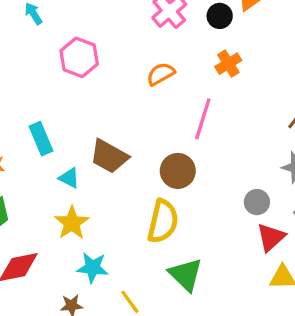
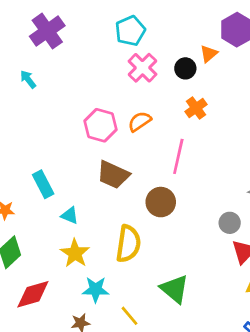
pink hexagon: (79, 57) -> (101, 125), moved
brown trapezoid: (109, 156) -> (113, 175), moved
yellow semicircle: (163, 221) -> (128, 244), moved

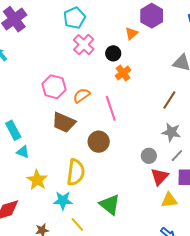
black circle: (185, 68) -> (113, 53), moved
orange semicircle: (140, 121) -> (82, 95), moved
pink line: (178, 156) -> (111, 108), turned -30
cyan triangle: (70, 215) -> (23, 152), moved
cyan star: (96, 290) -> (63, 201), moved

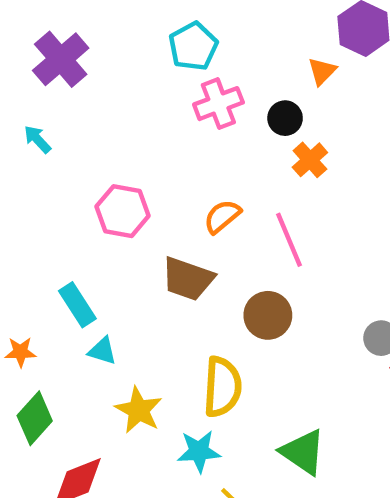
pink cross: (84, 45) -> (218, 104), turned 30
pink hexagon: (54, 87) -> (123, 211), moved

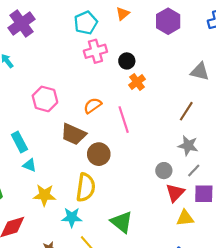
orange triangle: (322, 71) -> (123, 14), moved
brown circle: (268, 315) -> (99, 154), moved
yellow star: (139, 410) -> (44, 195), turned -30

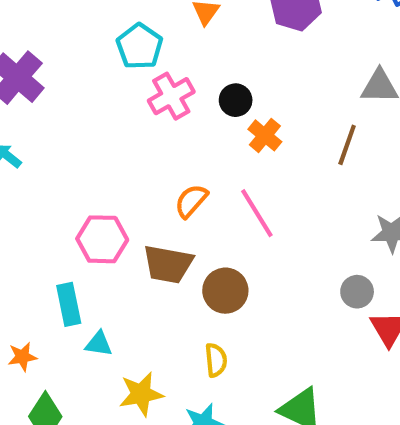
pink hexagon: (45, 99) -> (102, 239), moved
brown line: (186, 111) -> (347, 145), moved
cyan rectangle: (19, 142) -> (69, 304), turned 30
yellow semicircle: (86, 187) -> (216, 360), size x0.6

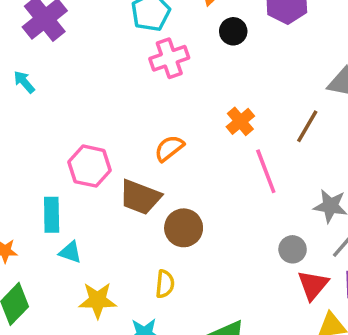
black circle: (236, 100) -> (233, 31), moved
orange cross: (265, 135) -> (240, 121), moved
pink line: (257, 213) -> (266, 171), moved

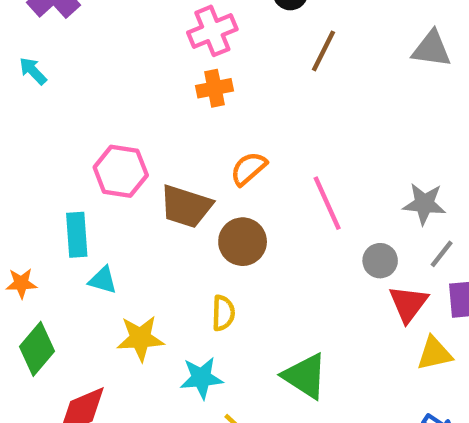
orange cross: (240, 121) -> (215, 88), moved, turned 32
brown line: (307, 126) -> (324, 51), moved
orange semicircle: (169, 148) -> (249, 169), moved
pink line: (266, 171) -> (327, 203), moved

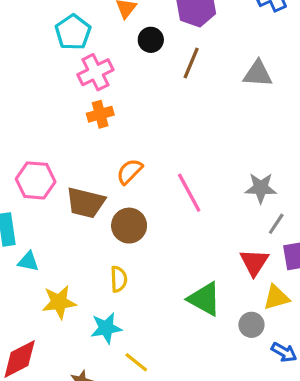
brown line: (324, 51) -> (191, 63), moved
gray circle: (380, 261) -> (251, 325), moved
green triangle: (305, 376) -> (204, 299), moved

